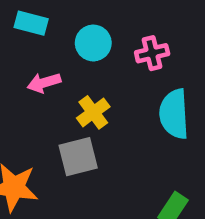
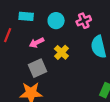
gray square: (78, 157) -> (38, 68), moved

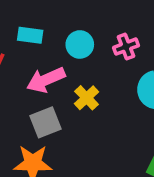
pink arrow: (37, 43) -> (46, 80), size x1.5

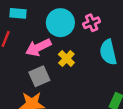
cyan rectangle: (30, 35) -> (18, 13), moved
cyan circle: (80, 44) -> (60, 23), size x1.5

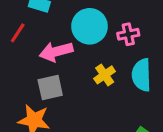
yellow cross: (66, 58) -> (105, 75), moved

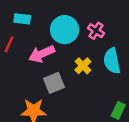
pink cross: (128, 34) -> (96, 31), turned -35
gray square: (50, 88) -> (54, 83), moved

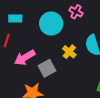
pink cross: (96, 31) -> (76, 12), moved
pink arrow: (42, 54) -> (25, 58), moved

